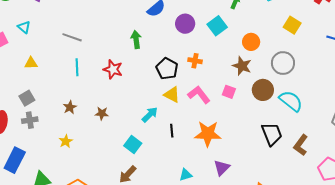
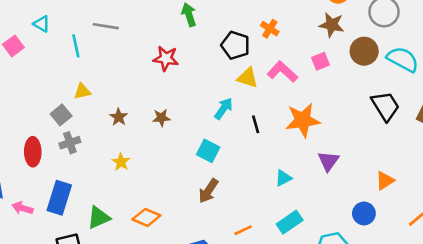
orange cross: (195, 61) -> (270, 29), turned 32
yellow triangle: (31, 63) -> (82, 91), moved
cyan line: (77, 67) -> (76, 46), moved
pink square: (229, 92) -> (321, 61), turned -32

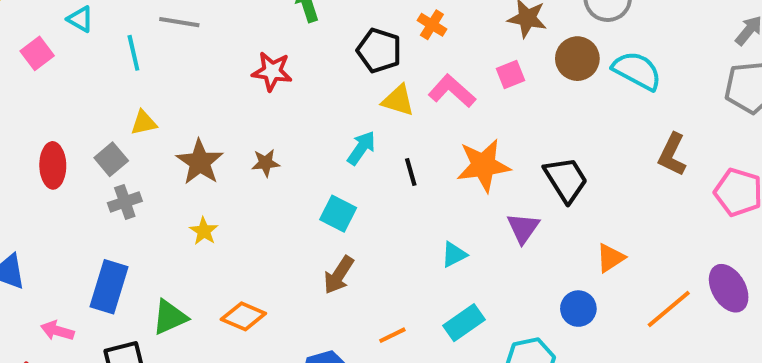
black trapezoid: (385, 106) -> (566, 180), moved
brown star: (119, 117) -> (200, 162), size x1.6
red ellipse: (33, 152) -> (53, 165), moved
pink arrow: (22, 208) -> (57, 331), moved

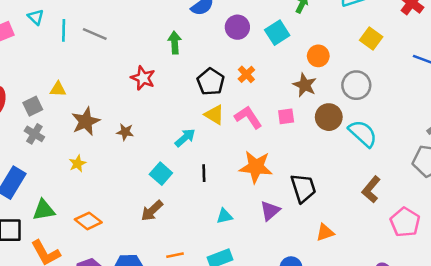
cyan line: (133, 53) -> (64, 30), moved
black line: (411, 172) -> (204, 173), moved
gray cross: (125, 202) -> (34, 134), turned 36
orange triangle: (610, 258) -> (325, 232), moved

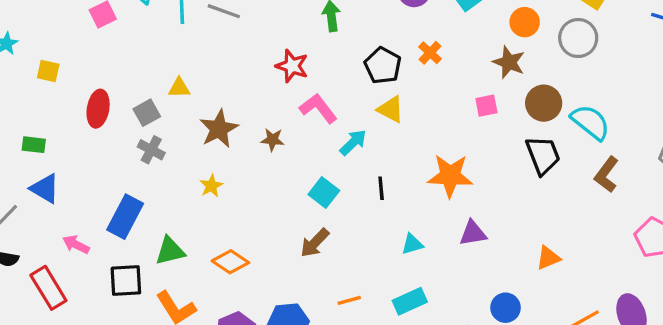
gray circle: (356, 85) -> (578, 38), moved
pink L-shape: (248, 117) -> (318, 108), moved
black trapezoid: (303, 188) -> (543, 155), moved
brown L-shape: (371, 189) -> (607, 175), moved
purple triangle: (270, 211) -> (473, 233), turned 35

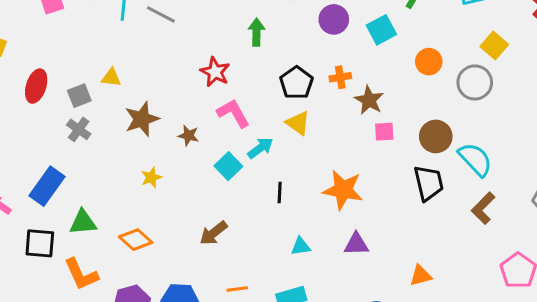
orange cross: (430, 53) -> (340, 77), turned 30
brown star: (509, 62) -> (369, 100), moved
yellow star: (211, 186) -> (151, 177), moved
cyan square: (324, 192) -> (228, 166), moved

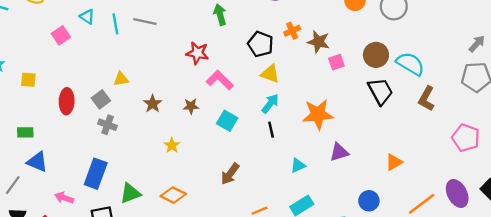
brown star: (142, 119) -> (153, 104), size x0.7
cyan arrow: (260, 148) -> (270, 104), moved

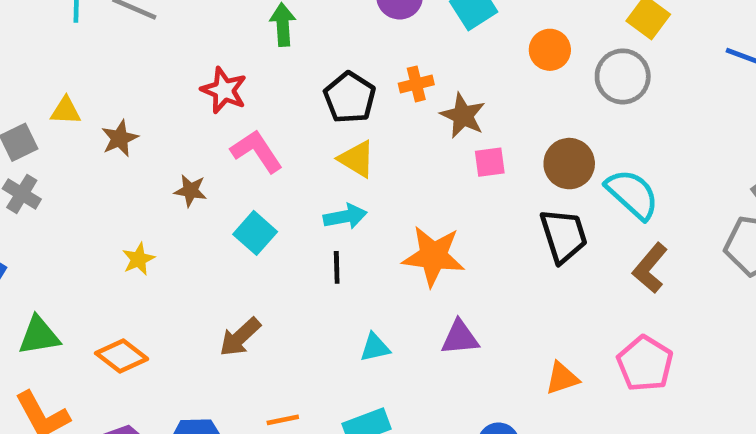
brown star: (153, 104) -> (120, 138), moved
cyan arrow: (270, 104) -> (345, 217), turned 30
pink pentagon: (466, 138) -> (645, 364), moved

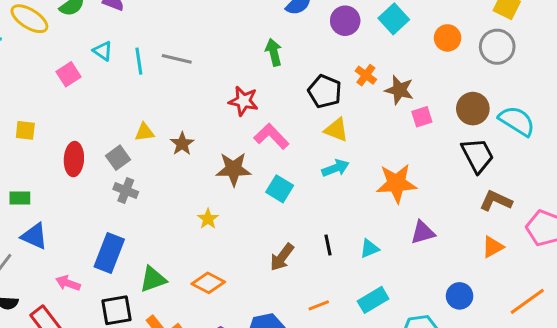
orange cross: (416, 84) -> (366, 75), turned -30
brown star: (190, 191) -> (233, 169), size x1.6
black line: (337, 267) -> (328, 245), moved
brown L-shape: (650, 268) -> (496, 201), moved, turned 84

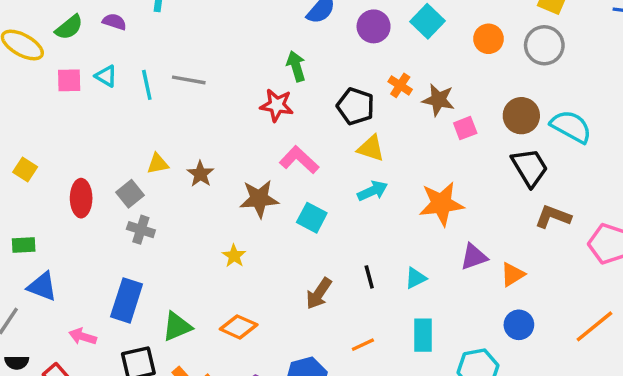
pink square: (68, 74) -> (69, 80), moved, turned 35
red star: (243, 101) -> (277, 105), moved
yellow square: (25, 130) -> (25, 169), turned 30
orange triangle: (493, 247) -> (513, 275), moved
cyan rectangle: (373, 300) -> (423, 335), turned -56

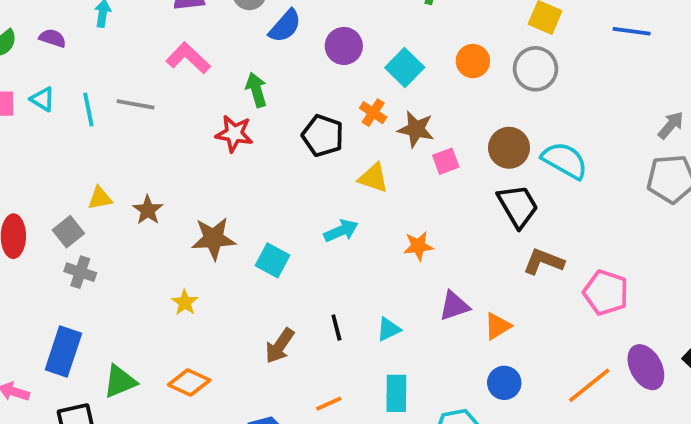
cyan square: (427, 21) -> (405, 67), moved
yellow triangle: (371, 148) -> (373, 178), moved
pink L-shape: (299, 160) -> (188, 58), moved
orange star: (441, 204) -> (418, 246), size x0.6

